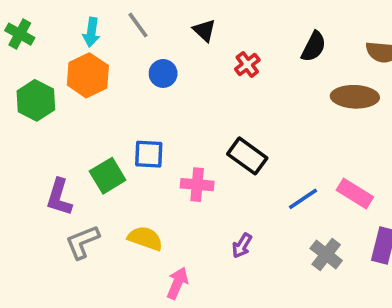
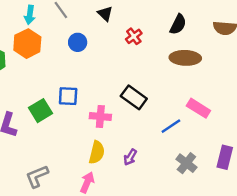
brown ellipse: (355, 97) -> (185, 58), moved
pink rectangle: (355, 194) -> (198, 108), moved
yellow semicircle: (145, 238) -> (97, 152), moved, turned 85
gray L-shape: (82, 242) -> (37, 176), moved

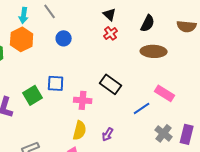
black triangle: (105, 14) -> (110, 14), moved
gray cross: (186, 163) -> (164, 133), moved

